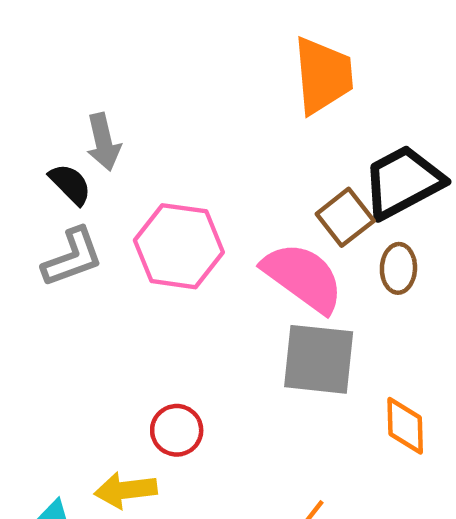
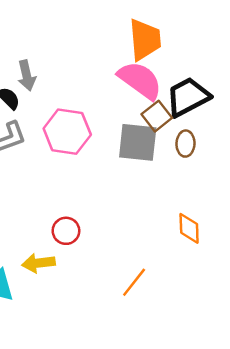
pink semicircle: (303, 277) -> (140, 80), moved
gray square: (319, 359) -> (138, 142), moved

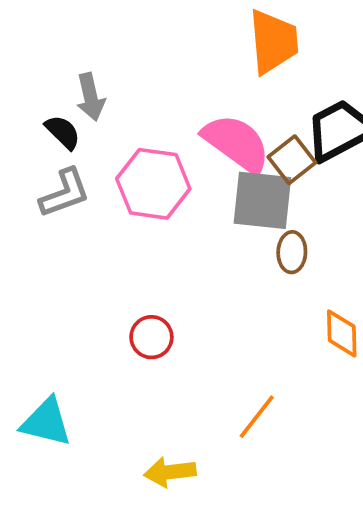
pink semicircle: (140, 80) -> (236, 143), moved
brown ellipse: (185, 144) -> (292, 252), moved
yellow arrow: (38, 263) -> (170, 472), moved

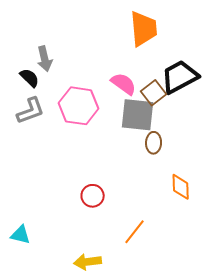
pink semicircle: (236, 143) -> (124, 84), size x0.7
red circle: (151, 337) -> (93, 196), moved
cyan triangle: (46, 422) -> (21, 235), size x0.7

